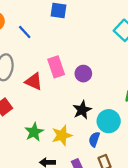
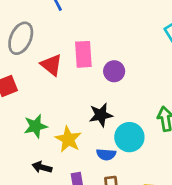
yellow star: (62, 135) -> (68, 139), turned 30
blue semicircle: (94, 139) -> (106, 154), turned -120

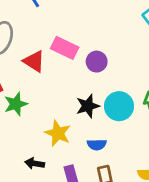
pink rectangle: (83, 54) -> (65, 48), turned -55
green star: (36, 126) -> (16, 104), moved
cyan circle: (129, 137) -> (119, 106), moved

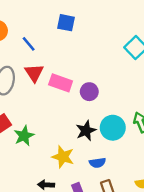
red triangle: (34, 61) -> (34, 73), moved, turned 30

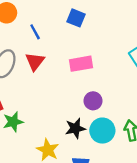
pink rectangle: (61, 83) -> (81, 64), moved, turned -40
purple circle: (89, 92) -> (93, 101), moved

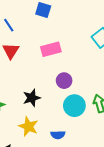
black star: (75, 128) -> (32, 98), moved

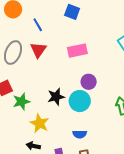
cyan circle: (74, 106) -> (80, 101), moved
yellow star: (28, 126) -> (39, 123), moved

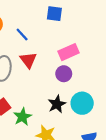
purple circle: (89, 82) -> (64, 74), moved

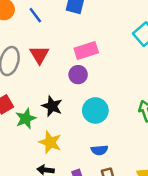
blue line: (22, 34) -> (35, 15), moved
black star: (57, 104) -> (52, 106), moved, turned -30

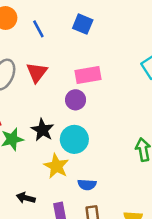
cyan circle: (95, 110) -> (74, 139), moved
yellow star: (50, 142) -> (56, 166), moved

